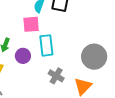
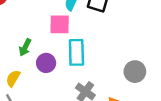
gray circle: (94, 57) -> (135, 72), size x0.7

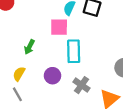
purple circle: (46, 63) -> (52, 76), moved

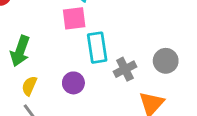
green arrow: (29, 47) -> (20, 51), moved, size x1.5
gray cross: (82, 85) -> (125, 69), moved, turned 35

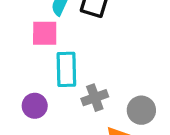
gray circle: (166, 61) -> (141, 110), moved

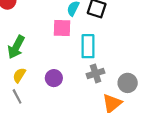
cyan rectangle: (66, 69) -> (88, 46), moved

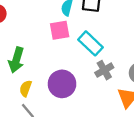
cyan rectangle: (88, 46) -> (90, 43), turned -35
purple circle: (54, 78) -> (62, 84), size x1.5

